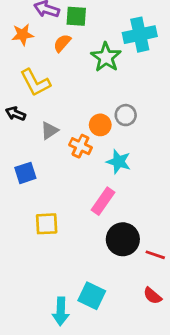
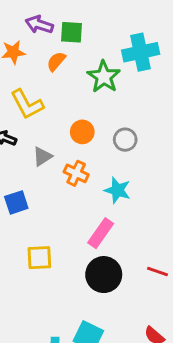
orange circle: (100, 125) -> (82, 132), moved
black circle: (123, 239) -> (104, 275), moved
red line: (155, 255) -> (157, 271), moved

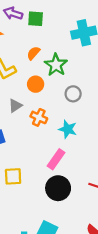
orange semicircle: (56, 61) -> (33, 53), moved
green star: (104, 77) -> (56, 65), moved
orange circle: (82, 132) -> (36, 84), moved

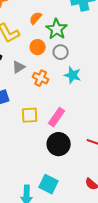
gray circle: (73, 94) -> (61, 52), moved
cyan star: (68, 129) -> (73, 75), moved
yellow square: (13, 176) -> (30, 115), moved

